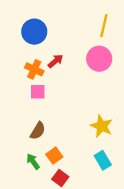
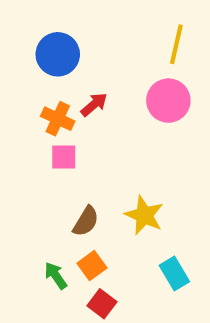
yellow star: (102, 126) -> (144, 215), moved
brown semicircle: (38, 131) -> (86, 221), moved

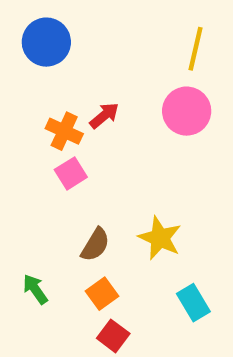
blue circle: (58, 54) -> (46, 42), moved
pink square: (64, 157) -> (71, 173), turned -32
green arrow: (56, 276) -> (35, 289), moved

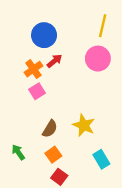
blue circle: (46, 42) -> (44, 35), moved
orange cross: (64, 131) -> (33, 69), turned 30

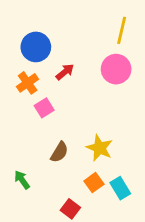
blue circle: (44, 35) -> (36, 47), moved
orange cross: (33, 69) -> (28, 83), moved
orange square: (53, 155) -> (94, 183), moved

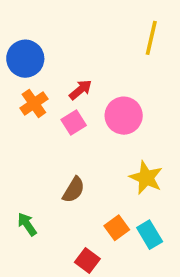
blue circle: (36, 47) -> (25, 59), moved
pink circle: (116, 69) -> (124, 116), moved
pink square: (44, 108) -> (74, 122), moved
yellow star: (99, 148) -> (146, 178), moved

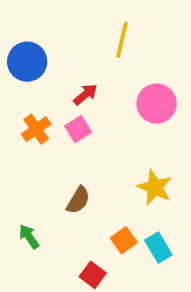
yellow line: (151, 38) -> (122, 40), moved
orange cross: (34, 103) -> (36, 129), moved
pink circle: (124, 116) -> (157, 104), moved

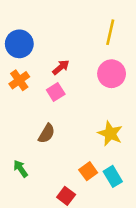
yellow line: (122, 40) -> (110, 32), moved
orange cross: (36, 129) -> (19, 80), moved
brown semicircle: (78, 200) -> (47, 134), moved

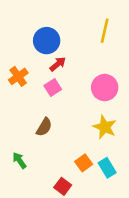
blue circle: (19, 44) -> (47, 41), moved
pink circle: (112, 74) -> (105, 88), moved

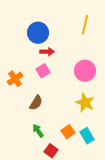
red arrow: (58, 64) -> (47, 52), turned 40
orange cross: (18, 76) -> (15, 79), moved
green arrow: (19, 160) -> (38, 131), moved

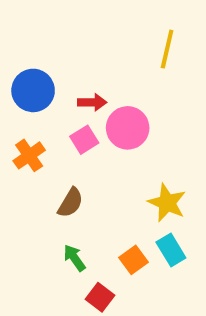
blue circle: (38, 33) -> (33, 90), moved
pink circle: (85, 71) -> (128, 128), moved
cyan rectangle: (87, 136) -> (171, 250), moved

